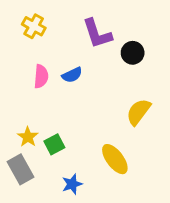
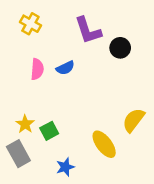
yellow semicircle: (138, 112) -> (134, 120), moved

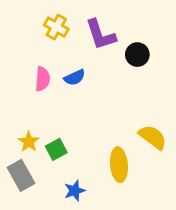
yellow cross: (30, 24) -> (56, 27), moved
yellow semicircle: (134, 120) -> (153, 137), turned 90
yellow ellipse: (104, 144) -> (119, 165), turned 32

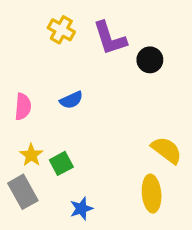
blue semicircle: (75, 77) -> (71, 100), moved
pink semicircle: (42, 79) -> (23, 107), moved
yellow ellipse: (119, 165) -> (152, 194), moved

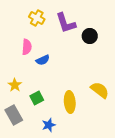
pink semicircle: (23, 107) -> (27, 47), moved
yellow star: (31, 155) -> (15, 85), moved
yellow ellipse: (152, 194) -> (70, 102), moved

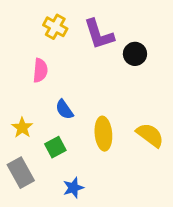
blue semicircle: (43, 60) -> (64, 110), moved, turned 80
yellow ellipse: (70, 102) -> (103, 134), moved

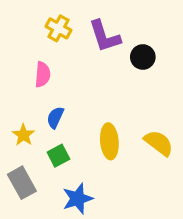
blue semicircle: (64, 110) -> (55, 117), moved, turned 60
blue star: (73, 188) -> (78, 199), size x1.4

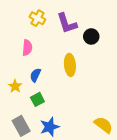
yellow ellipse: (109, 141) -> (70, 65), moved
yellow semicircle: (159, 143) -> (103, 125), moved
gray rectangle: (22, 183) -> (21, 126), moved

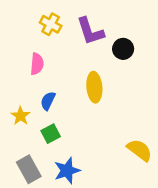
yellow semicircle: (103, 125) -> (140, 150), moved

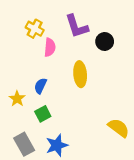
yellow cross: (51, 24) -> (35, 29), moved
pink semicircle: (37, 64) -> (50, 47), moved

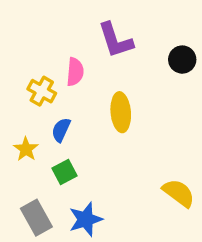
yellow cross: (35, 29) -> (42, 91), moved
black circle: (105, 41) -> (182, 60), moved

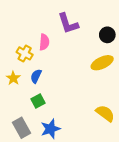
yellow ellipse: (121, 112) -> (102, 63), moved, turned 70
yellow star: (26, 149) -> (13, 78), moved

